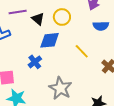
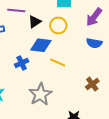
black triangle: (38, 19) -> (35, 22), turned 32
yellow line: (82, 51) -> (58, 63), moved, turned -35

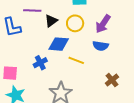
purple arrow: (94, 17) -> (103, 24), moved
blue semicircle: (94, 43) -> (101, 46), moved

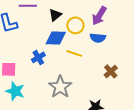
black triangle: (51, 21) -> (55, 15), moved
yellow circle: (75, 23) -> (75, 25), moved

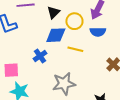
gray star: (60, 87) -> (64, 84), turned 30

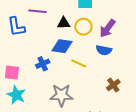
black triangle: (53, 12) -> (64, 23), turned 32
yellow circle: (74, 21) -> (83, 27), moved

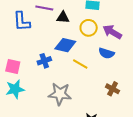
black triangle: (64, 23) -> (63, 17), moved
purple arrow: (107, 28) -> (112, 32), turned 78
brown cross: (113, 85) -> (113, 89), turned -32
cyan star: (16, 95) -> (15, 89), turned 30

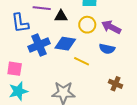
blue cross: (44, 61) -> (39, 45), moved, size x1.5

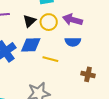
black triangle: (61, 16) -> (29, 21), moved, turned -32

